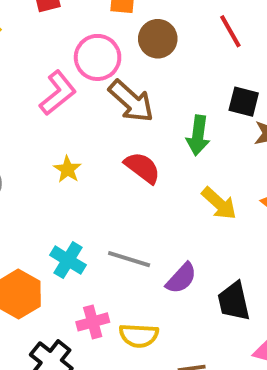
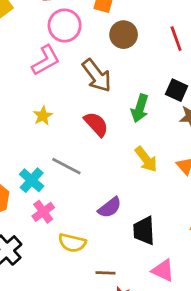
pink circle: (98, 57) -> (65, 25), moved
gray line: (129, 259) -> (66, 166), moved
pink cross: (93, 322) -> (43, 212), moved, turned -30

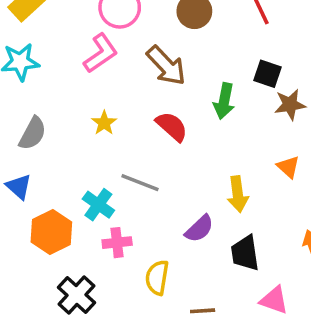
yellow arrow: (146, 159) -> (238, 194), moved, turned 36
pink cross: (43, 212) -> (117, 243), turned 35
yellow semicircle: (72, 243) -> (157, 278), turned 92

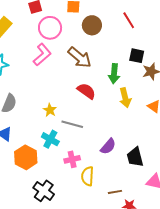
yellow star: (104, 123) -> (50, 110), moved
yellow arrow: (238, 194) -> (125, 98), moved
pink cross: (117, 243) -> (72, 159), moved

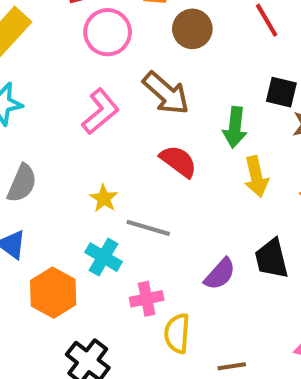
pink L-shape: (42, 55) -> (100, 112), moved
black trapezoid: (135, 157) -> (272, 259), moved

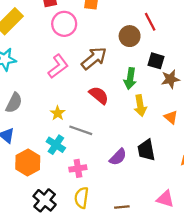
brown circle: (192, 29) -> (130, 36), moved
brown arrow: (166, 93) -> (94, 58), turned -84
yellow semicircle: (177, 333) -> (82, 198), moved

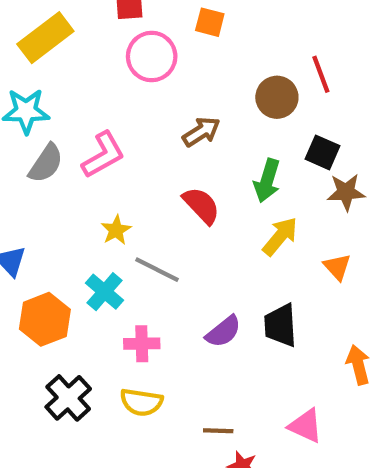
brown arrow: (94, 58) -> (201, 132), size x0.7
pink L-shape: (58, 66) -> (103, 155), moved
gray semicircle: (14, 103) -> (46, 163), moved
yellow arrow: (140, 106) -> (280, 236), turned -138
yellow semicircle: (82, 198) -> (141, 402), turned -96

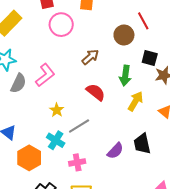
gray line: (157, 270) -> (79, 126), turned -50

